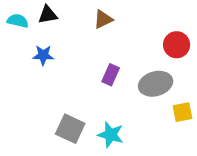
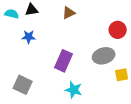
purple rectangle: (111, 75) -> (64, 61), moved, size x1.5
gray square: (70, 129) -> (23, 85), moved

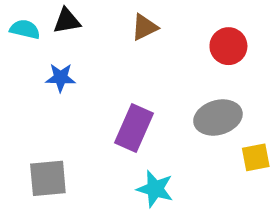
red circle: (118, 30) -> (228, 46), moved
gray square: (23, 85) -> (48, 178), turned -30

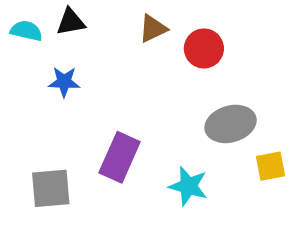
red circle: (228, 46) -> (204, 48), moved
purple rectangle: (134, 128) -> (120, 157), moved
cyan star: (155, 189) -> (188, 186), moved

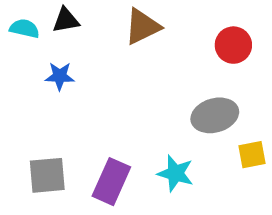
brown triangle: (153, 29) -> (142, 26), size x1.4
red circle: (204, 48) -> (233, 45), moved
purple rectangle: (120, 157) -> (111, 182), moved

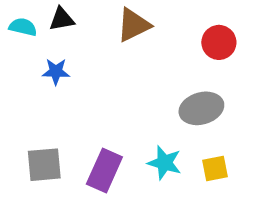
yellow square: (252, 155) -> (215, 169), moved

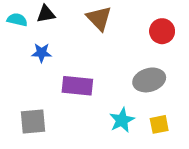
brown triangle: (133, 25) -> (99, 18), turned -48
cyan star: (165, 163) -> (122, 120), turned 30
purple rectangle: (104, 170) -> (77, 86), moved, turned 72

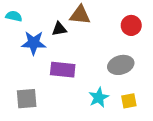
black triangle: (46, 14) -> (59, 29), moved
brown triangle: (99, 18) -> (80, 15), turned -40
blue star: (42, 53) -> (34, 43), size x1.5

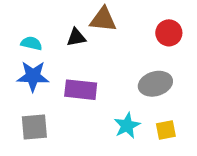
cyan semicircle: (14, 16) -> (31, 43), moved
blue star: (34, 43) -> (33, 76), moved

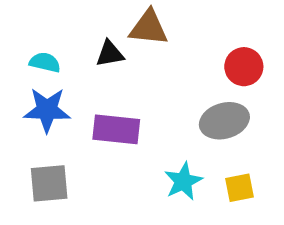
red circle: (169, 33) -> (244, 67), moved

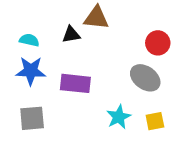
gray ellipse: (224, 121) -> (145, 78), turned 52

